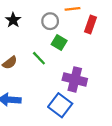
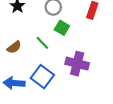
blue square: (60, 105) -> (42, 77), moved

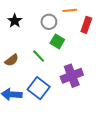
purple cross: (77, 64) -> (72, 76), turned -35

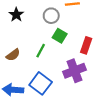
red rectangle: (86, 25) -> (86, 45), moved
green line: (39, 56) -> (41, 51), turned 72

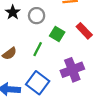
gray circle: (51, 16) -> (37, 16), moved
red rectangle: (86, 45) -> (84, 31), moved, turned -63

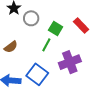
gray circle: (37, 16) -> (31, 18), moved
green line: (38, 49) -> (46, 45), moved

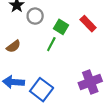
purple cross: (70, 62) -> (90, 82), moved
blue square: (37, 74) -> (42, 90), moved

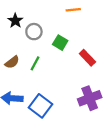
red rectangle: (88, 24) -> (87, 58), moved
green line: (51, 44) -> (35, 63), moved

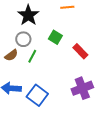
black star: (15, 21) -> (28, 15), moved, size x1.5
gray circle: (34, 32) -> (23, 39), moved

